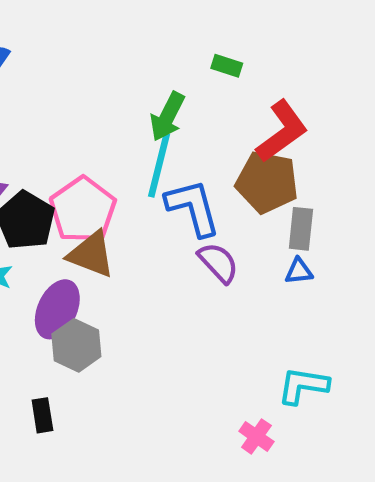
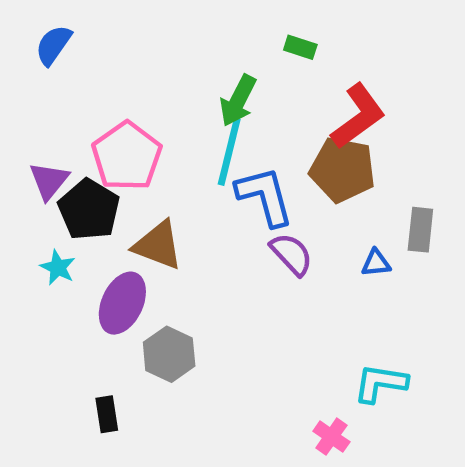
pink pentagon: (83, 210) -> (127, 156), moved
gray rectangle: (301, 229) -> (420, 230), moved
gray hexagon: (76, 345) -> (169, 354), moved

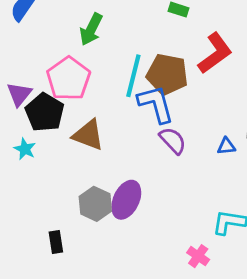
green arrow: (238, 101) -> (91, 29), moved
brown pentagon: (343, 170) -> (167, 74), moved
purple ellipse: (122, 303) -> (126, 200), moved

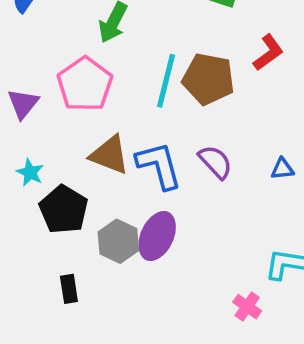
red L-shape: (215, 53) -> (268, 52), size x0.7
blue L-shape: (156, 104) -> (159, 165), moved
black pentagon: (45, 112) -> (64, 210), moved

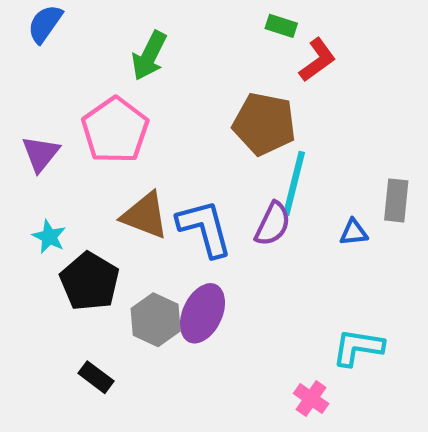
red L-shape: (268, 52) -> (317, 60), moved
cyan line: (166, 81) -> (294, 183), moved
purple semicircle: (215, 162) -> (273, 224), turned 69
black rectangle: (69, 289) -> (96, 377), turned -44

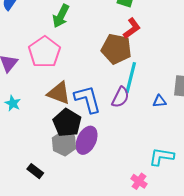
red L-shape: (317, 60) -> (132, 28), moved
black pentagon: (90, 281) -> (67, 123), moved

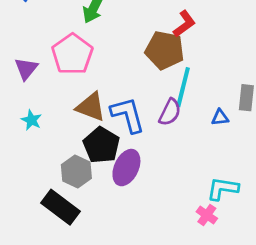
gray hexagon: (64, 143) -> (76, 172), moved
black rectangle: (35, 171) -> (60, 207), size x1.8
pink cross: (139, 181) -> (207, 215), moved

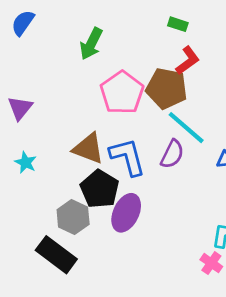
pink pentagon: (72, 54) -> (122, 93), moved
cyan line: (183, 87) -> (186, 128), turned -63

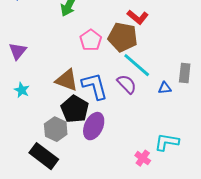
red L-shape: (188, 61) -> (138, 17), turned 75
pink pentagon: (122, 93) -> (91, 40), size x0.7
purple semicircle: (172, 154) -> (127, 84), turned -70
pink cross: (211, 263) -> (143, 158), moved

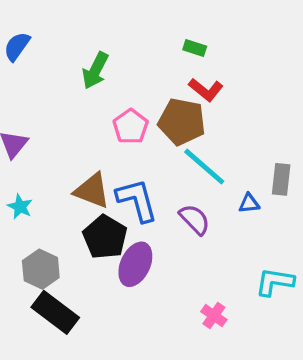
purple semicircle: (127, 84) -> (195, 219), moved
gray hexagon: (56, 129) -> (41, 269), moved
cyan L-shape: (167, 142) -> (275, 282), moved

